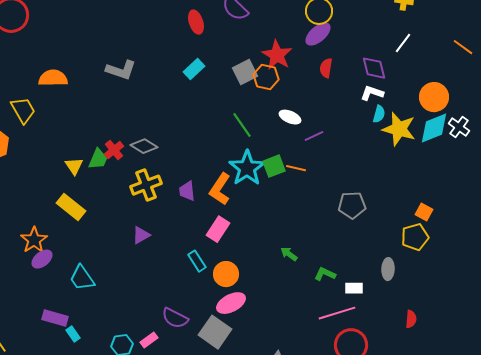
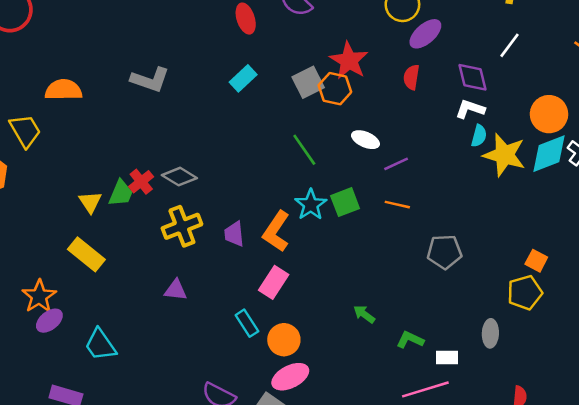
purple ellipse: (318, 34) -> (425, 34), moved
cyan star: (247, 168) -> (311, 205), size x0.7
orange line: (296, 168) -> (397, 205), moved
purple triangle: (141, 235) -> (176, 290), turned 36

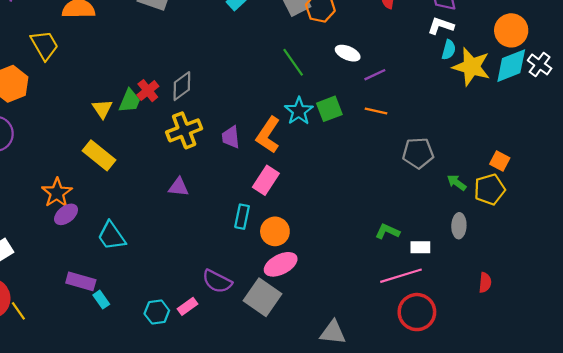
gray diamond: (179, 177) -> (182, 86), turned -68
green arrow: (364, 314) -> (457, 183), moved
cyan rectangle: (247, 323) -> (242, 217), turned 45

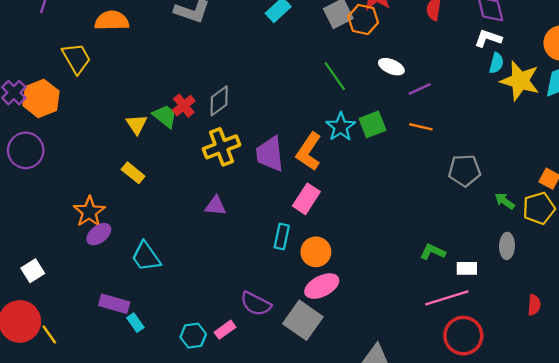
green trapezoid: (130, 101) -> (165, 116), turned -75
purple trapezoid: (231, 137) -> (270, 154), size x1.5
yellow rectangle: (99, 155) -> (133, 173), size x0.7

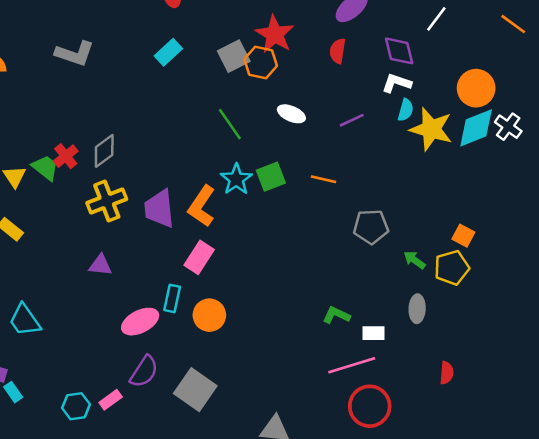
purple line: (420, 89) -> (352, 120), moved
pink ellipse: (322, 286) -> (140, 322), moved
purple semicircle: (256, 304) -> (144, 372), turned -84

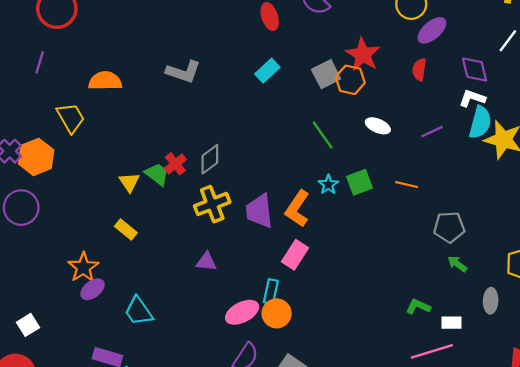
cyan semicircle: (406, 110) -> (480, 122), size x1.6
cyan star: (236, 179) -> (328, 185), size x0.7
green arrow: (415, 260) -> (457, 264), moved
orange circle: (209, 315) -> (277, 313), moved

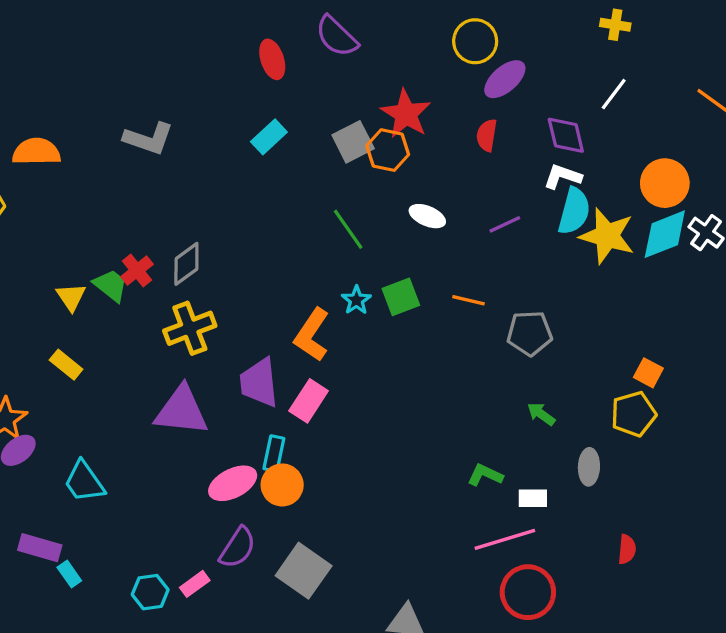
purple trapezoid: (259, 211) -> (259, 383), moved
gray pentagon: (449, 227) -> (530, 333), moved
purple triangle: (206, 262) -> (182, 411), size x1.8

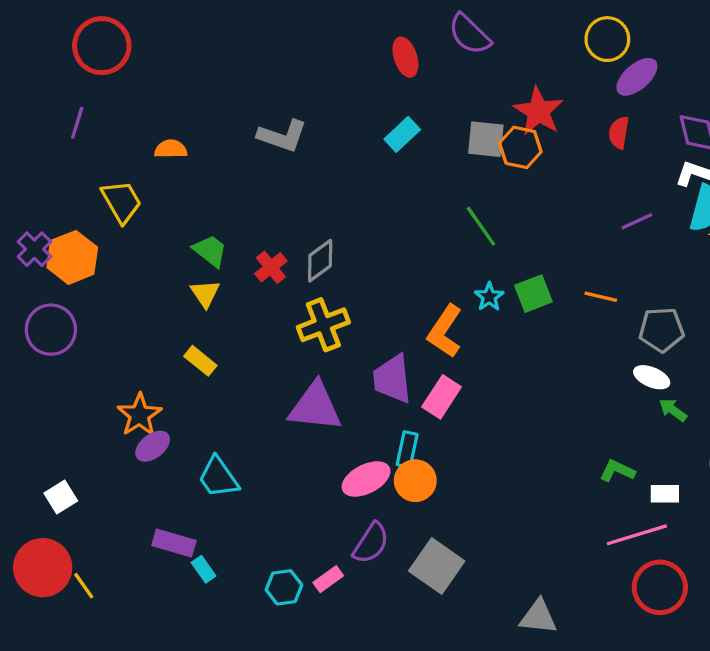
gray square: (353, 142) -> (486, 139), turned 33
orange semicircle: (36, 152) -> (171, 149), size x0.7
white ellipse: (427, 216) -> (652, 377), moved
green trapezoid: (111, 285) -> (210, 251), moved

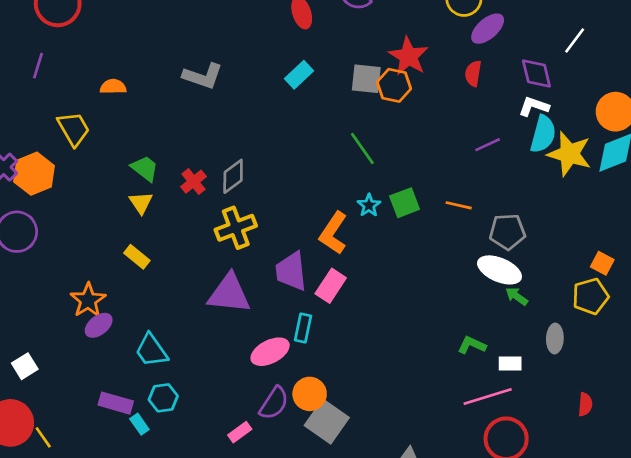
white ellipse: (652, 377) -> (499, 270), size x1.5
orange circle: (415, 481) -> (310, 394), moved
cyan hexagon: (284, 587) -> (163, 398), moved

